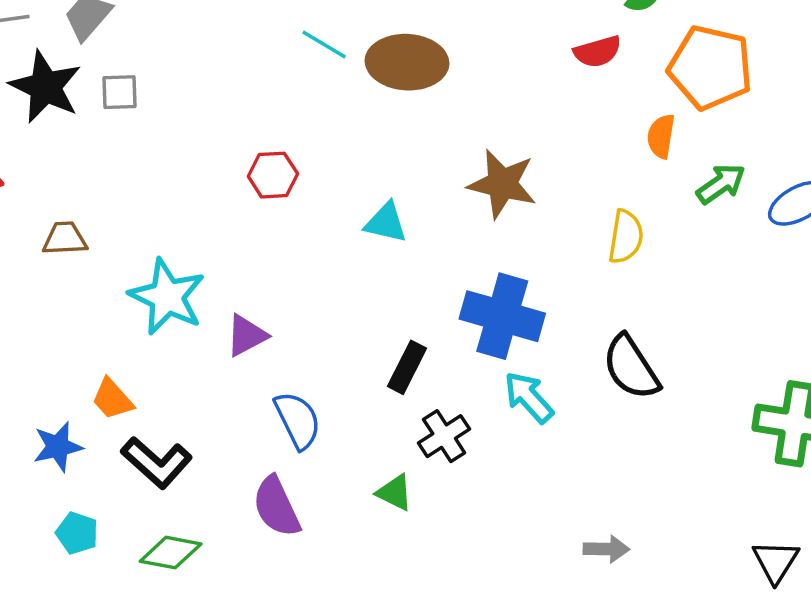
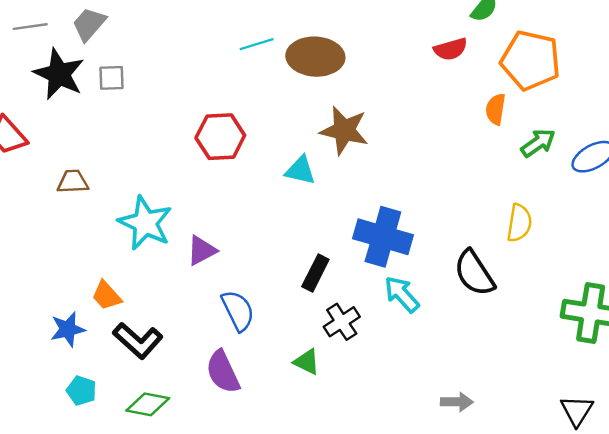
cyan line: (324, 45) -> (257, 44), turned -48
red hexagon: (273, 175) -> (220, 137), size x1.4
brown star: (502, 184) -> (344, 130), moved
yellow semicircle: (626, 237) -> (519, 223), moved

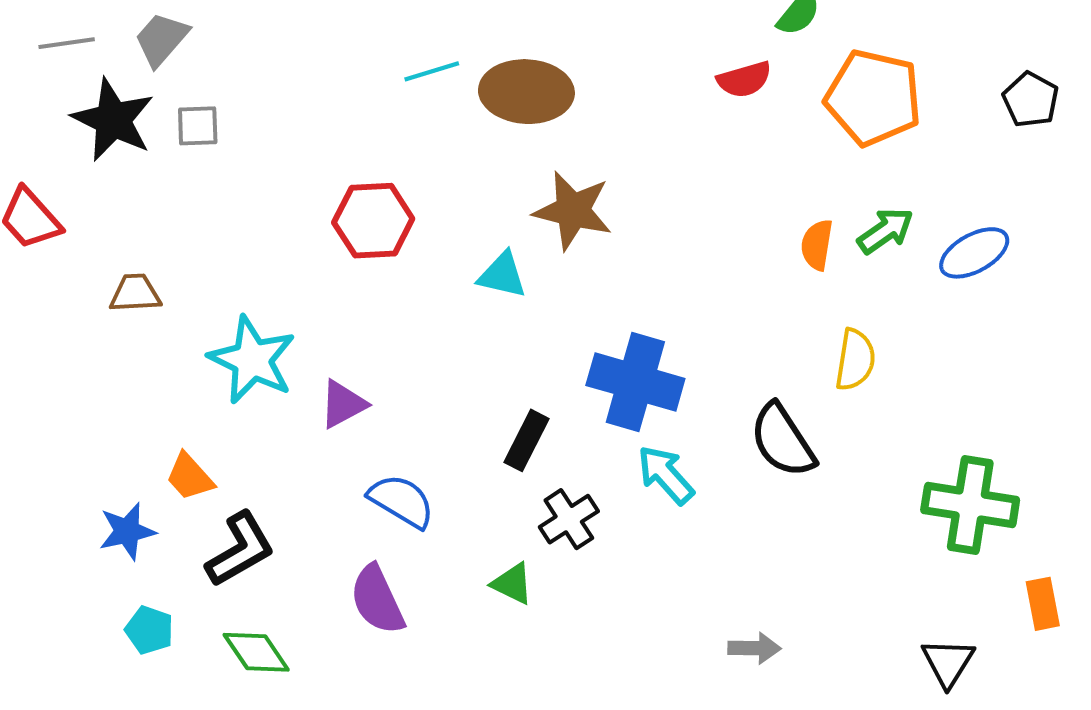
orange semicircle: (496, 109) -> (817, 245), moved
blue semicircle: (238, 311) -> (401, 501), turned -33
black L-shape: (138, 341) -> (240, 549), turned -72
green diamond: (148, 404) -> (256, 652), turned 45

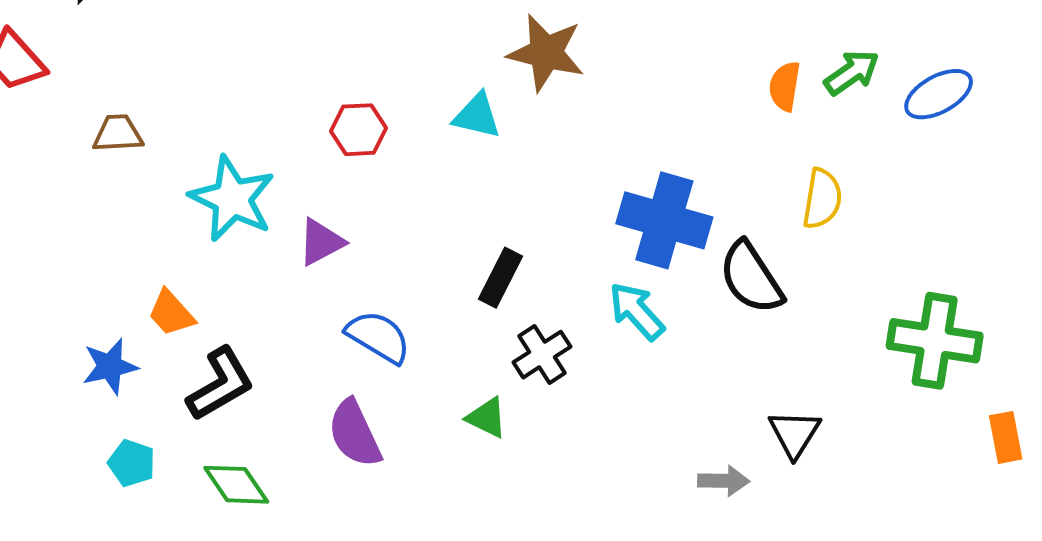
red hexagon: (373, 221) -> (359, 130), moved, size x0.7
blue cross: (635, 382) -> (664, 220), moved
black triangle: (948, 662) -> (795, 433), moved

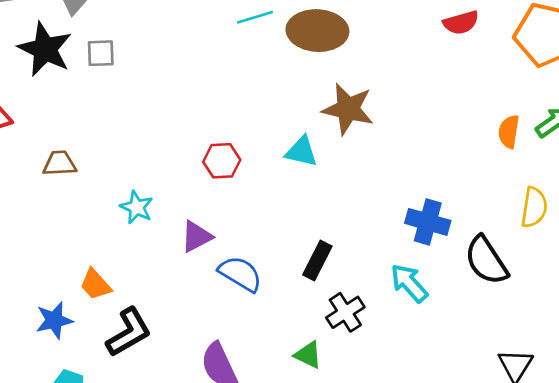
cyan star: (232, 199) -> (137, 207), size x0.6
blue cross: (664, 220) -> (428, 222), size x0.7
blue semicircle: (378, 337) -> (240, 274), moved

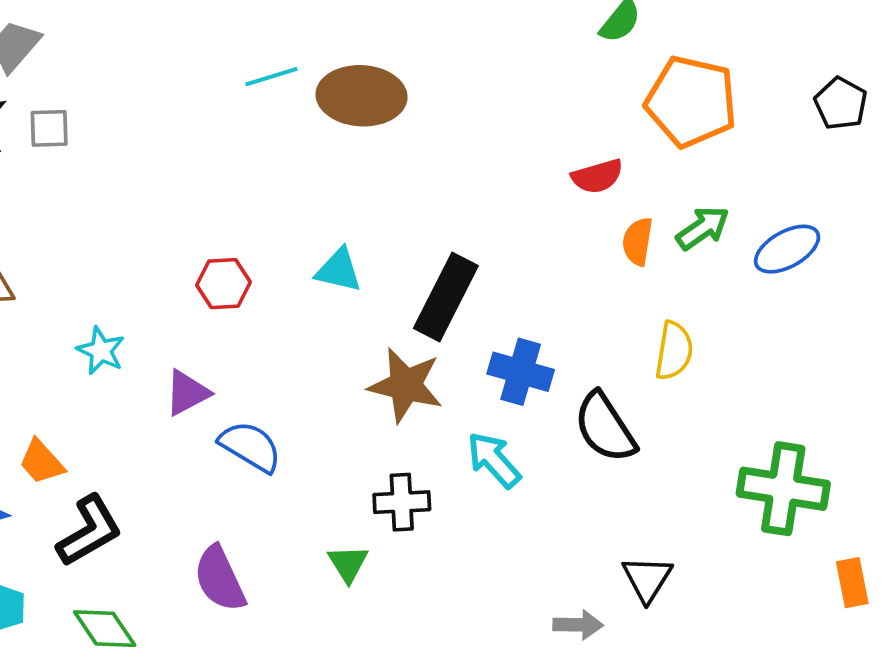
red semicircle: (461, 23) -> (597, 176), moved
brown star: (348, 109) -> (406, 385), moved
black rectangle: (317, 260) -> (446, 297), moved, size x1.5
black cross: (345, 312) -> (402, 502), turned 30
green triangle: (308, 355) -> (348, 563), turned 32

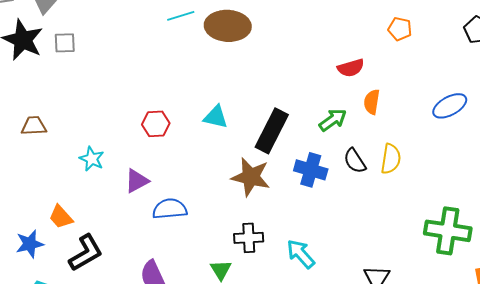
orange pentagon: (691, 102) -> (400, 29), size x0.5
green arrow: (703, 228) -> (333, 120), moved
black semicircle: (605, 427) -> (355, 161), moved, size x0.7
blue semicircle: (250, 447) -> (170, 209), turned -36
cyan arrow: (494, 460) -> (301, 254), moved

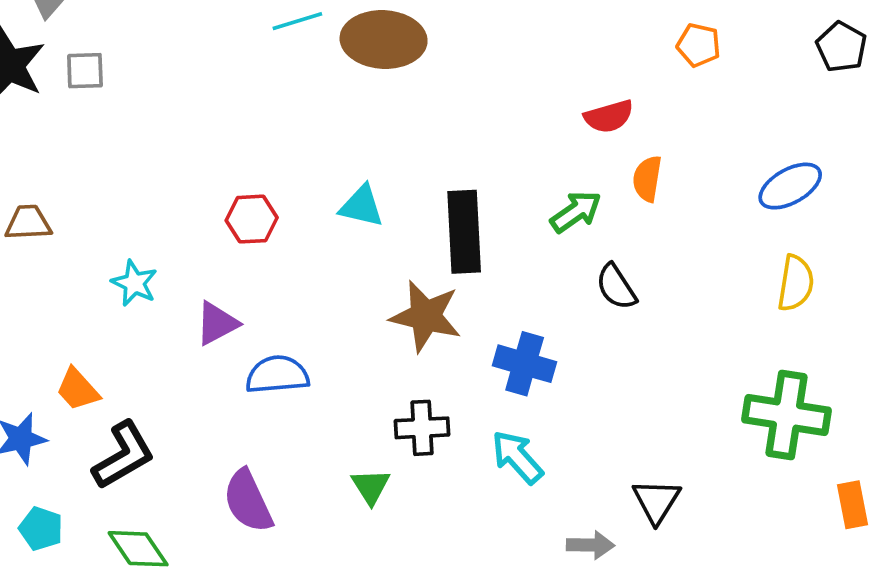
black rectangle: (272, 131) -> (464, 232), turned -30
yellow semicircle: (391, 159) -> (796, 283), moved
blue cross: (311, 170) -> (525, 364), moved

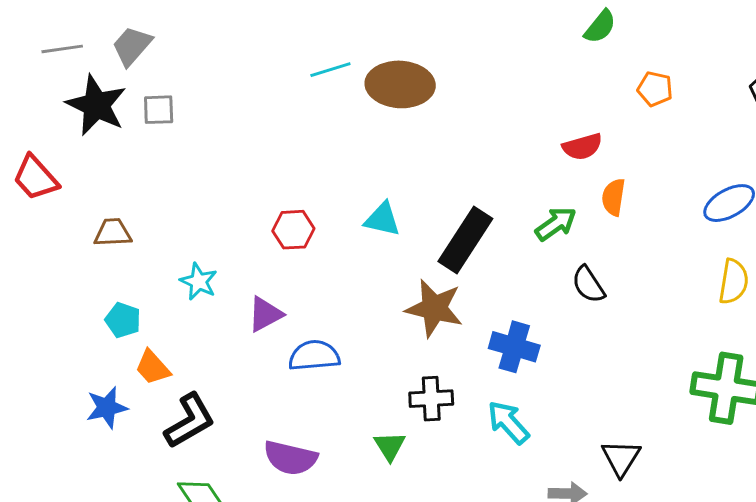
black rectangle: (464, 232) -> (465, 240), turned 36
purple semicircle: (248, 501) -> (290, 458), turned -52
cyan pentagon: (41, 529) -> (123, 320), moved

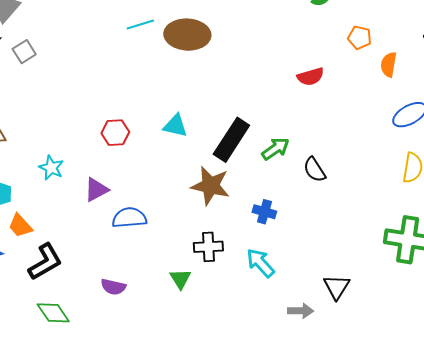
gray square: (159, 110) -> (24, 52), turned -30
orange semicircle: (614, 197) -> (389, 65), moved
green arrow: (556, 224) -> (275, 149), moved
blue cross: (514, 347) -> (264, 212), size x0.7
purple semicircle: (290, 458) -> (113, 287), size x0.7

